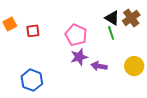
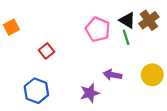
red square: (33, 31) -> (47, 51), moved, turned -32
pink pentagon: (76, 35) -> (98, 29), moved
purple star: (79, 57) -> (90, 93), moved

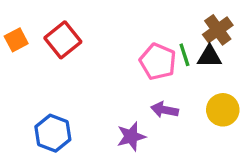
black triangle: (127, 20) -> (209, 57), moved, turned -30
pink pentagon: (98, 29) -> (158, 62), moved
red square: (47, 51) -> (63, 40), moved, size x1.5

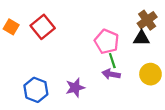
orange square: (16, 40) -> (11, 27), turned -32
green line: (184, 55) -> (112, 61), moved
purple star: (131, 136) -> (75, 88), moved

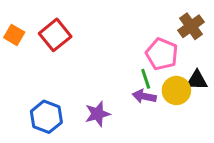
black triangle: (141, 38) -> (197, 80), moved
pink pentagon: (107, 42) -> (162, 54), moved
yellow circle: (150, 74) -> (176, 90), moved

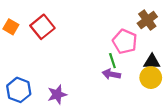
yellow circle: (176, 90) -> (151, 78), moved
purple star: (98, 114) -> (57, 94), moved
blue hexagon: (46, 117) -> (19, 90), moved

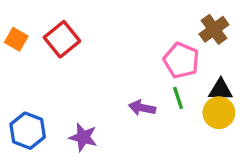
green line: (112, 61) -> (178, 98), moved
purple arrow: (111, 74) -> (142, 108), moved
purple star: (57, 94) -> (83, 137), turned 30

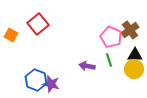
brown cross: (214, 29) -> (130, 30), moved
orange square: (16, 39) -> (11, 35), moved
blue hexagon: (28, 131) -> (36, 80), moved

